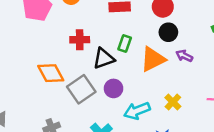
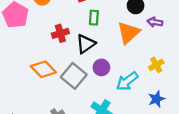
green rectangle: (125, 43) -> (94, 18), moved
yellow cross: (173, 102) -> (156, 65), turned 32

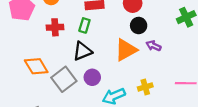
green rectangle: (94, 18) -> (84, 25), moved
red cross: (60, 33) -> (55, 27), moved

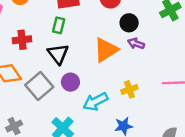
black circle: (139, 26) -> (129, 23), moved
red cross: (55, 27) -> (22, 40), moved
black triangle: (82, 51) -> (58, 54), turned -42

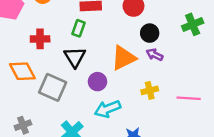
purple circle: (70, 82) -> (97, 82), moved
gray square: (39, 86) -> (53, 87), turned -32
yellow cross: (129, 89) -> (150, 90), moved

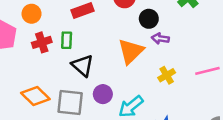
green rectangle: (78, 28) -> (67, 40), moved
red cross: (40, 39) -> (42, 42), moved
purple circle: (97, 82) -> (103, 94), moved

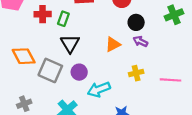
orange triangle: (131, 51) -> (113, 44), size x0.7

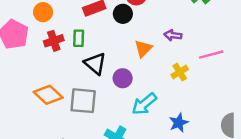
black circle: (136, 22) -> (123, 14), moved
purple circle: (79, 72) -> (123, 78), moved
pink line: (171, 80) -> (211, 55), moved

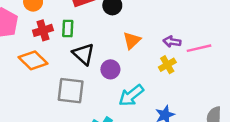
purple arrow: (173, 35) -> (172, 42), moved
orange diamond: (48, 95) -> (33, 60), moved

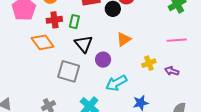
purple arrow: (172, 42) -> (172, 71), moved
pink line: (199, 48) -> (177, 40), moved

